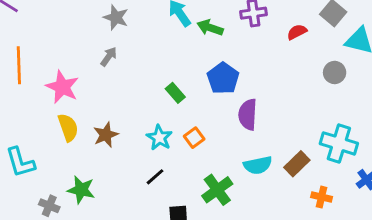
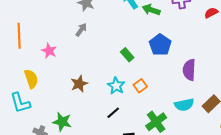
pink star: (62, 87) -> (49, 51), size x0.7
purple semicircle: (248, 114) -> (189, 70), moved
yellow semicircle: (68, 128) -> (31, 79), moved

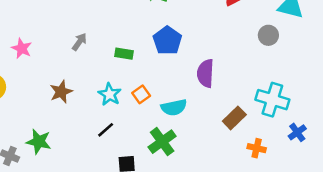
gray arrow: (81, 30) -> (79, 42), moved
green rectangle: (127, 55) -> (124, 54), turned -40
cyan semicircle: (184, 105) -> (174, 107), moved

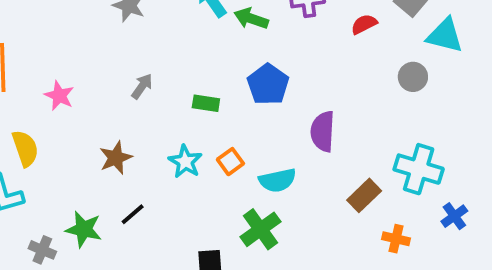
black line: (106, 130) -> (133, 214), moved

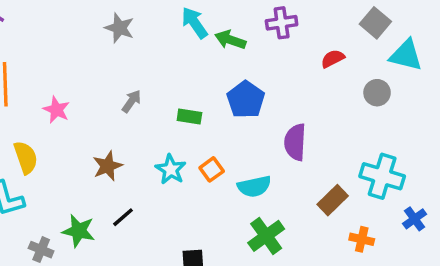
red semicircle: (364, 24) -> (333, 59), moved
green cross: (261, 229) -> (266, 236), moved

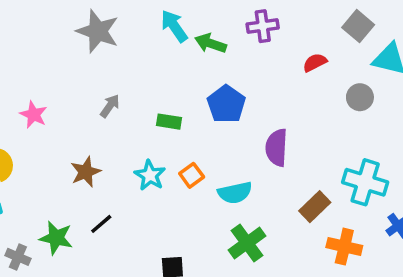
gray star: (120, 28) -> (98, 31), size x1.4
orange cross: (362, 239) -> (344, 247), size x1.4

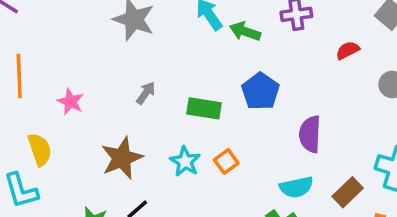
green rectangle: (169, 122) -> (204, 108), size x1.4
brown star: (86, 172) -> (122, 158), size x1.4
cyan semicircle: (235, 193) -> (296, 187), moved

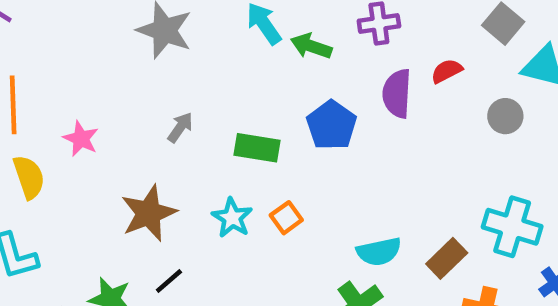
purple semicircle: (310, 134) -> (397, 94), moved
yellow semicircle: (40, 149) -> (29, 177), moved

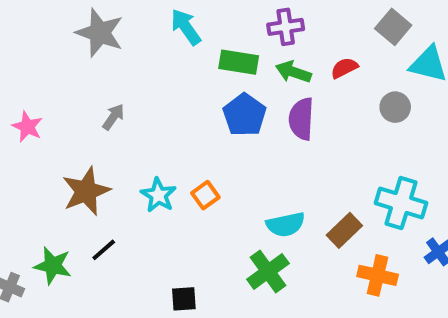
green arrow: (311, 46) -> (293, 72), moved
purple semicircle: (397, 94) -> (301, 119), moved
green rectangle: (257, 148) -> (239, 62), moved

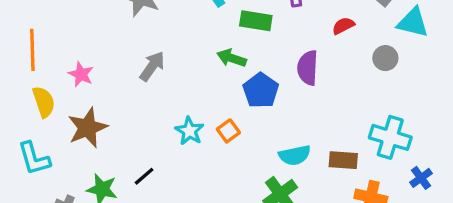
green arrow: (293, 72) -> (232, 58), moved
blue pentagon: (245, 115) -> (261, 90), moved
gray arrow: (113, 117) -> (152, 66), size x1.4
brown star: (86, 191) -> (87, 128), moved
brown rectangle: (344, 230) -> (343, 160), turned 48

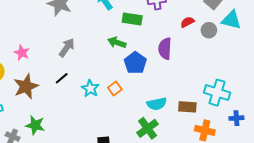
gray circle: (385, 58) -> (209, 30), moved
black line: (144, 176) -> (62, 78), moved
blue cross: (421, 178) -> (236, 118), turned 32

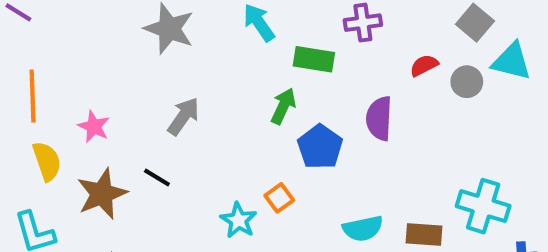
green arrow: (117, 42) -> (283, 106), turned 96
black line: (62, 78) -> (157, 177), moved, turned 72
cyan star: (90, 88) -> (238, 220), moved

